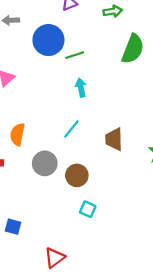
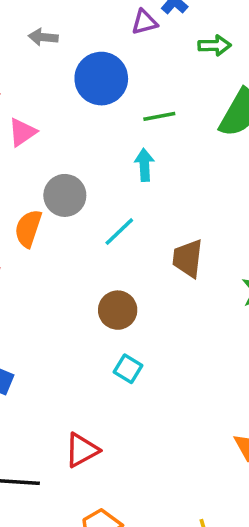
green line: (75, 55) -> (159, 116), moved
gray circle: (45, 163) -> (65, 195), moved
red triangle: (55, 258) -> (82, 450), moved

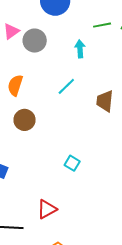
green line: (159, 116) -> (102, 25), moved
gray circle: (65, 195) -> (35, 41), moved
brown circle: (118, 310) -> (25, 120), moved

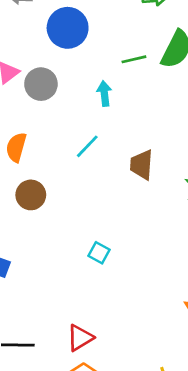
red triangle: (47, 209) -> (80, 338), moved

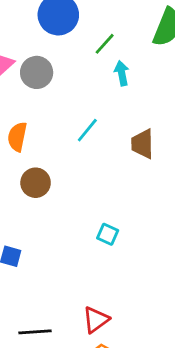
green line: (134, 59) -> (105, 44), moved, turned -30
cyan arrow: (104, 93) -> (122, 73), moved

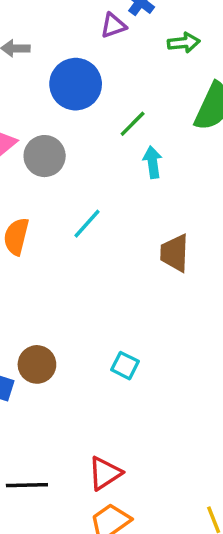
cyan line: (87, 130) -> (87, 224), moved
brown circle: (36, 183) -> (37, 364), moved

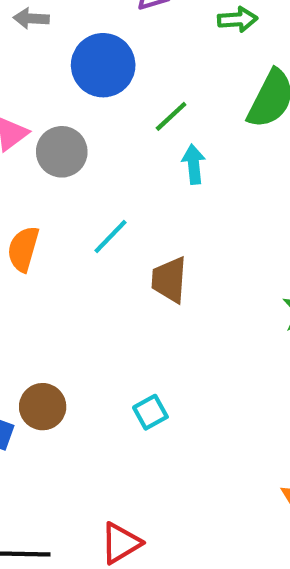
brown trapezoid: (175, 253) -> (169, 280), moved
cyan square: (125, 366) -> (150, 412), turned 32

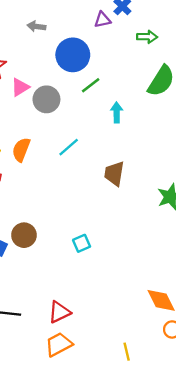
green line: (171, 116) -> (91, 85), moved
brown trapezoid: (169, 280) -> (114, 174), moved

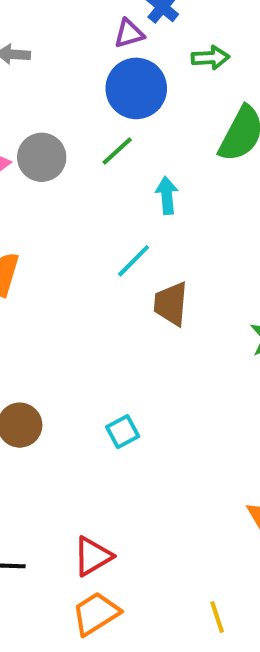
blue circle: (73, 55) -> (136, 88), moved
gray circle: (46, 99) -> (42, 157), moved
cyan line: (69, 147) -> (134, 261), moved

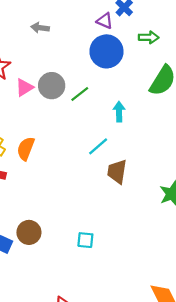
purple triangle: (129, 33) -> (105, 21), turned 36
green line: (117, 151) -> (80, 94), moved
cyan square: (123, 432) -> (85, 240), turned 30

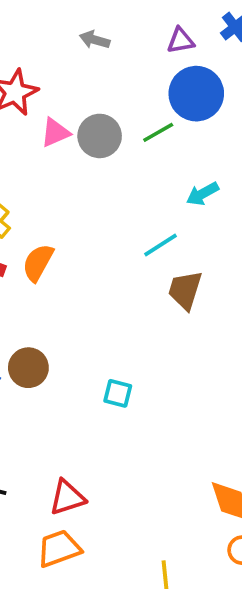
purple triangle: (105, 21) -> (181, 41), moved, turned -42
green line: (80, 94) -> (158, 132), moved
cyan arrow: (119, 112) -> (202, 194), turned -126
orange semicircle: (26, 149) -> (38, 263), moved

